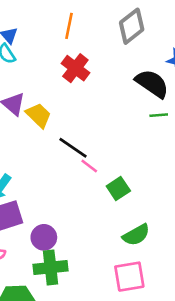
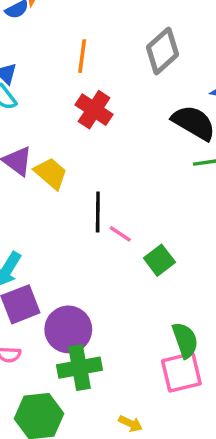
black line: (73, 148) -> (98, 212), turned 60
green semicircle: (136, 235) -> (185, 340), moved, turned -76
purple circle: (44, 237) -> (68, 329), size x1.4

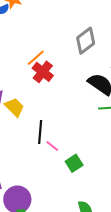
orange line: (82, 56) -> (36, 58), moved, turned 36

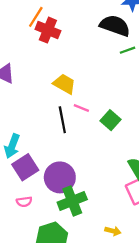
yellow trapezoid: (14, 107) -> (64, 84), moved
black line: (40, 132) -> (62, 120), moved

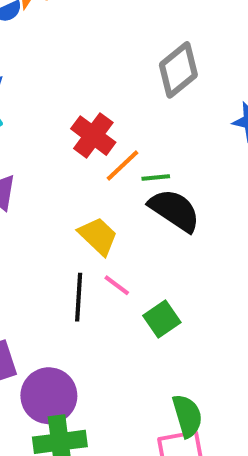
orange line: (36, 17) -> (122, 165), moved
black semicircle: (115, 26) -> (174, 210), moved
green line: (127, 50) -> (156, 177), moved

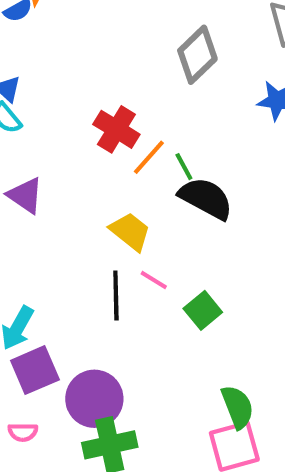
green line: (156, 177) -> (184, 167), turned 72

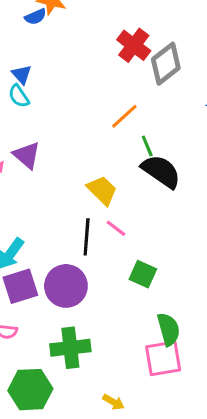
red cross: (116, 129) -> (134, 45), moved
orange line: (149, 157) -> (124, 116), moved
green square: (203, 310) -> (143, 274), moved, turned -32
purple circle: (94, 399) -> (66, 286), moved

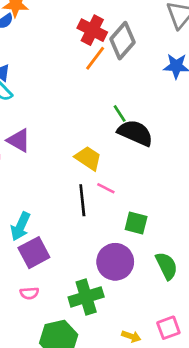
orange line: (124, 116) -> (95, 58), moved
purple circle: (66, 286) -> (115, 262), moved
pink square: (163, 358) -> (168, 328), moved, size x0.7

